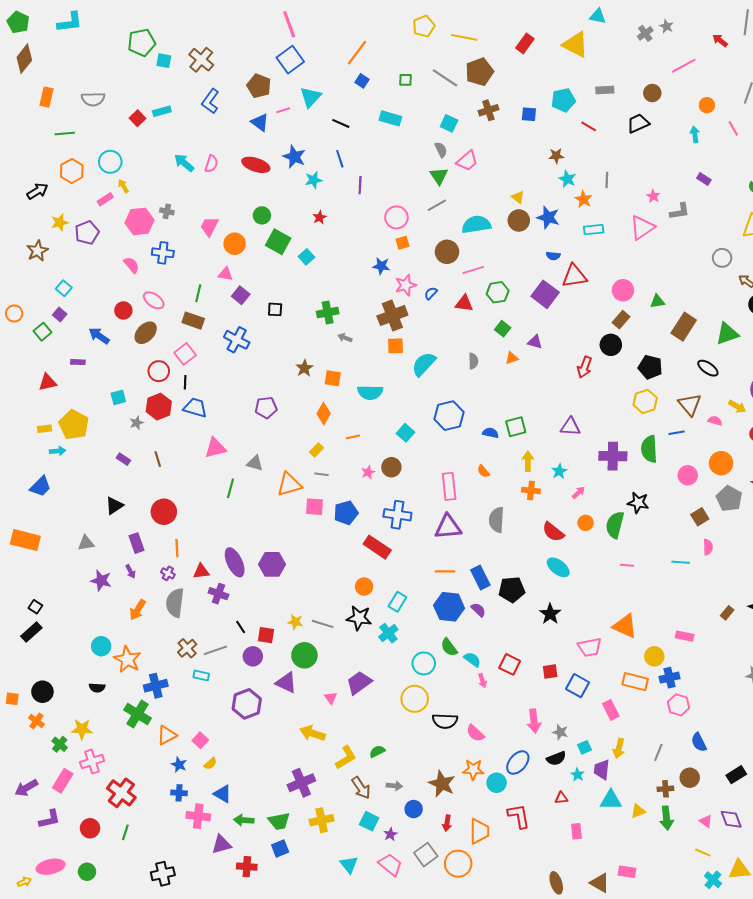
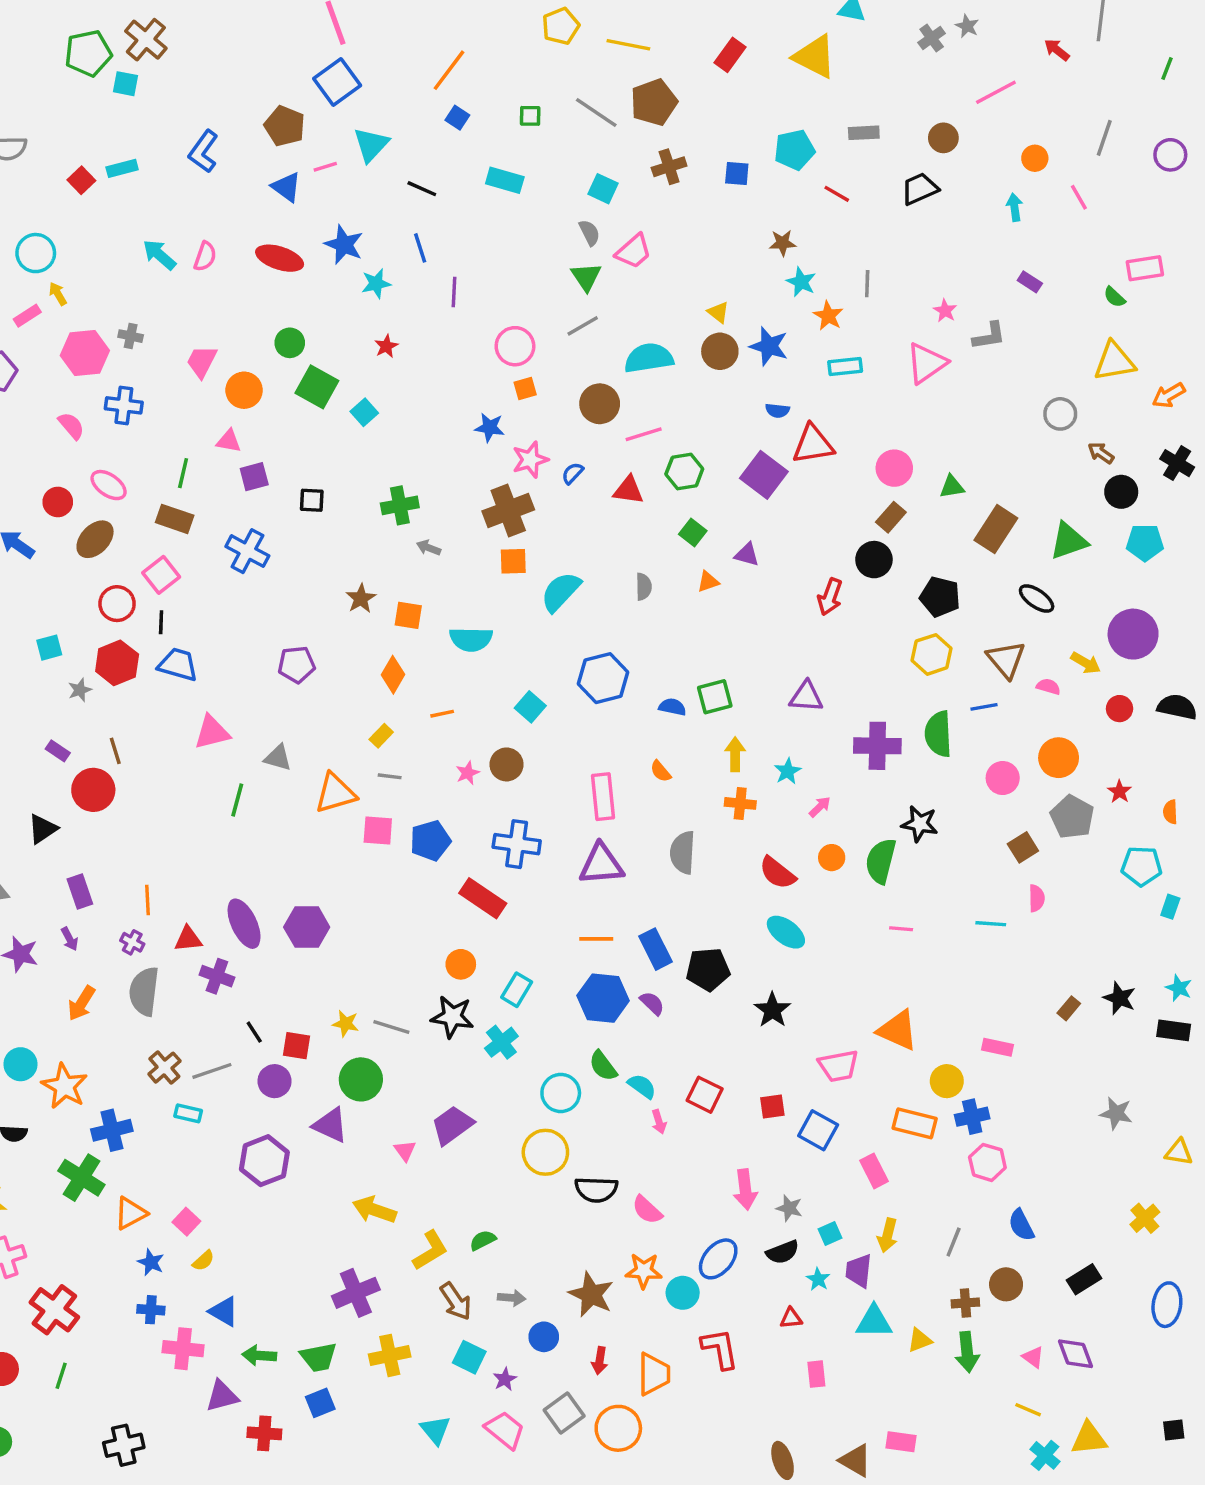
brown cross: (201, 60) -> (146, 40), moved
purple square: (241, 295) -> (254, 477), turned 36
red circle: (164, 512) -> (93, 790), moved

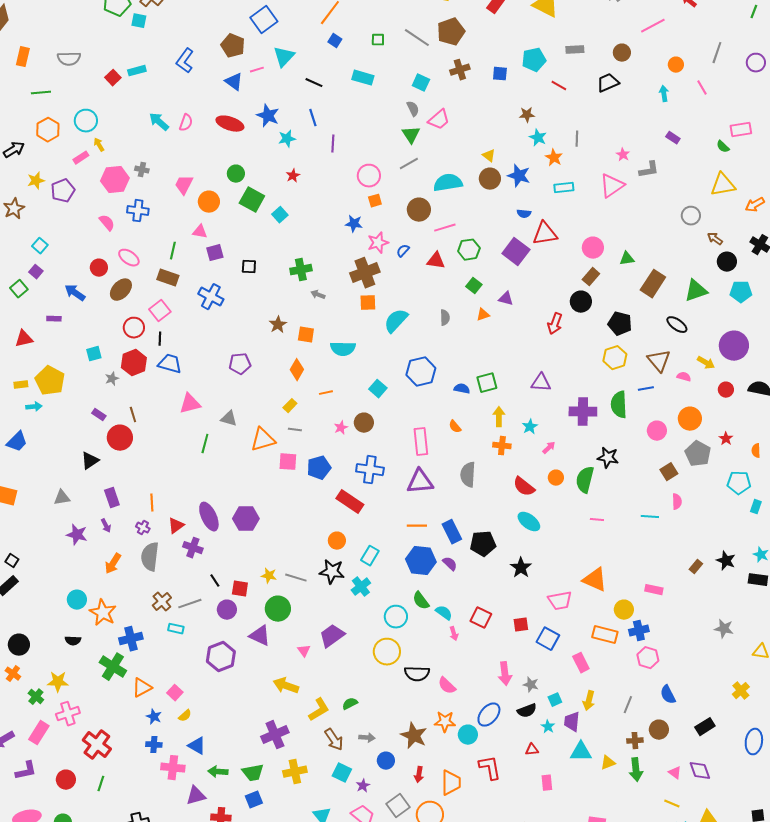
red triangle: (188, 939) -> (176, 526), turned -30

